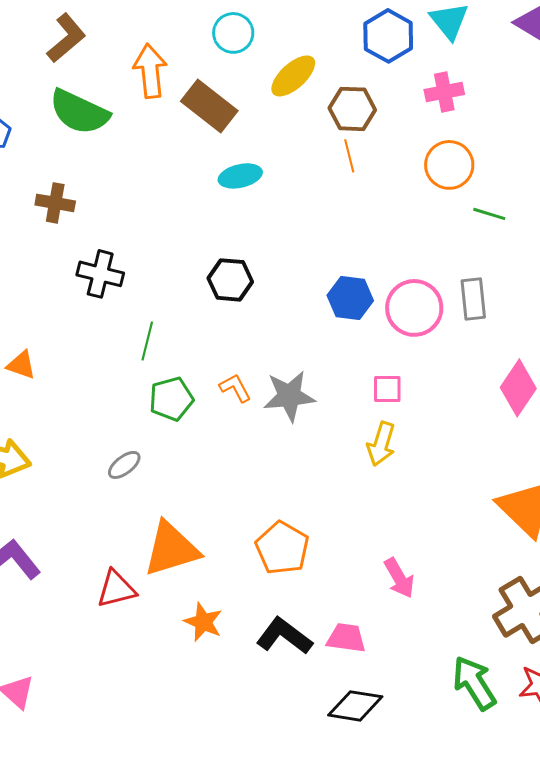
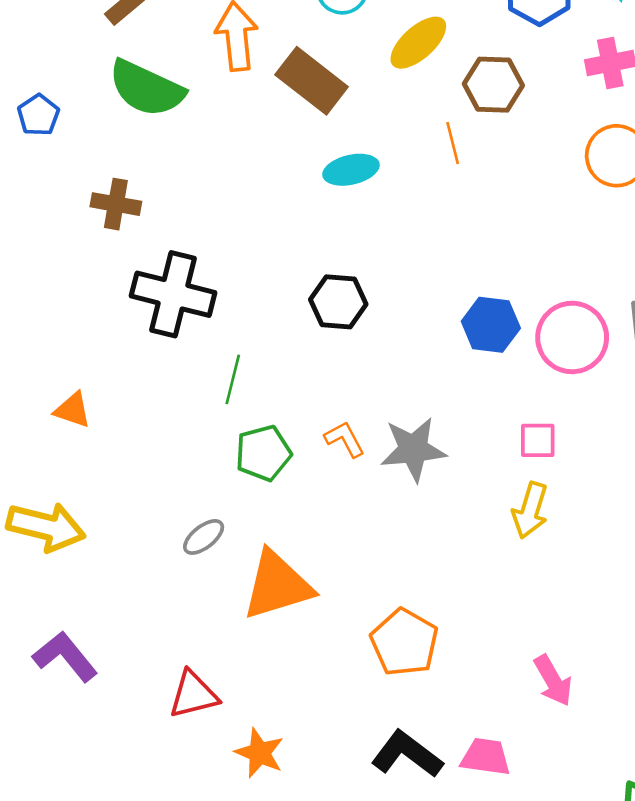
orange line: (349, 156) -> (453, 143), moved
black cross: (100, 274) -> (173, 294), size x1.4
orange triangle: (171, 549) -> (277, 585), moved
orange star: (203, 622) -> (259, 753), moved

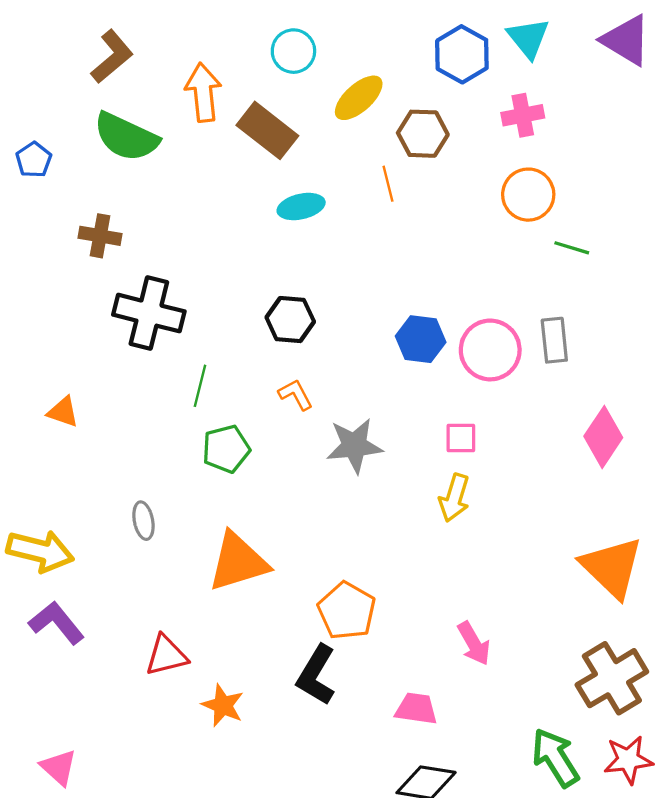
orange L-shape: (345, 439) -> (296, 395), moved
yellow arrow: (46, 527) -> (40, 551), moved
gray ellipse: (204, 537) -> (143, 521), moved, turned -63
black L-shape: (407, 754) -> (316, 675), moved, turned -96

